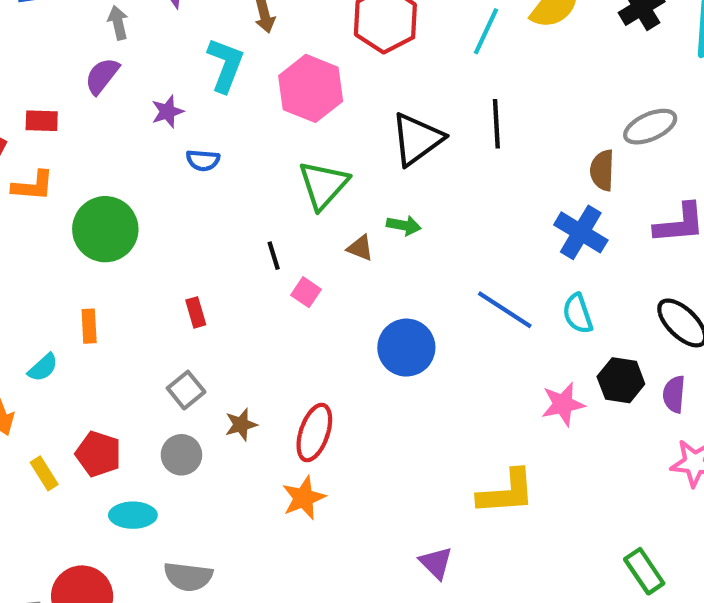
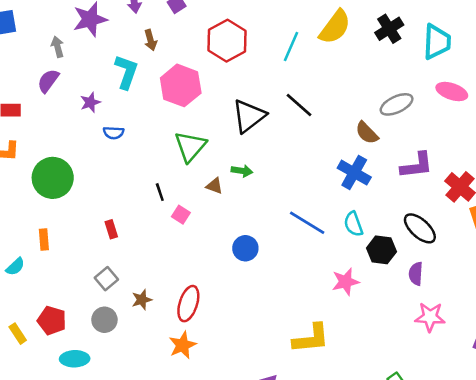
black line: (496, 124) -> (299, 105), turned -44
brown semicircle: (602, 170) -> (367, 133), turned -45
blue circle: (406, 348) -> (245, 248), size x0.7
black hexagon: (621, 380) -> (381, 250), moved

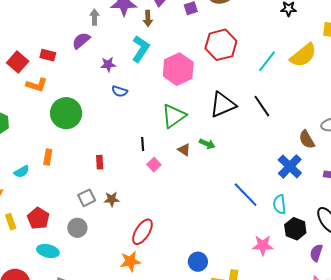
brown arrow: (150, 40) -> (148, 18), moved
blue circle: (245, 248) -> (198, 262), moved
brown star: (142, 300) -> (112, 199), moved

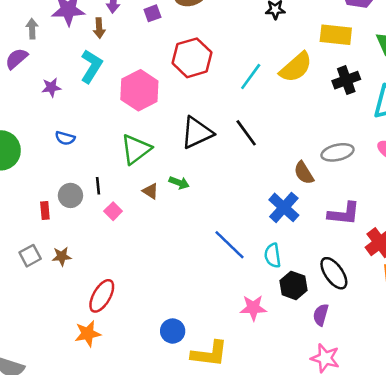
blue semicircle: (120, 91) -> (65, 138), moved
gray circle: (77, 228) -> (70, 195), moved

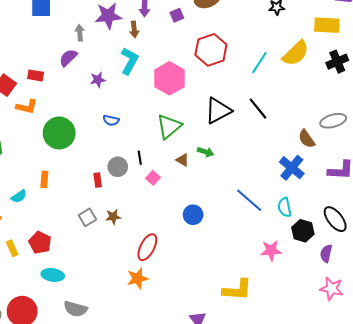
blue circle: (173, 331) -> (193, 215), moved

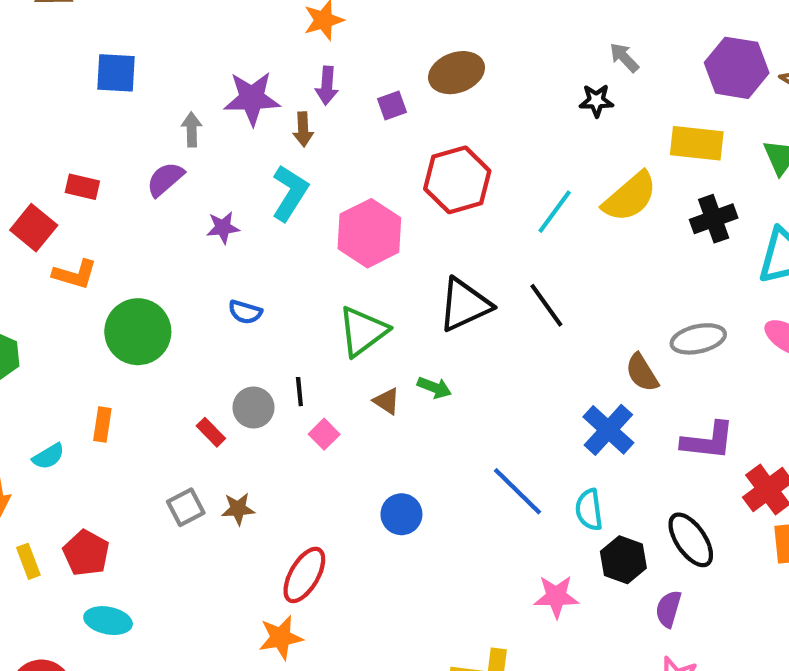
red rectangle: (36, 75) -> (82, 187), moved
red rectangle: (98, 180) -> (211, 432), turned -40

